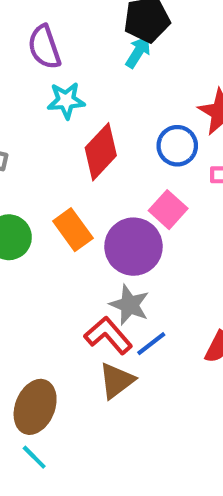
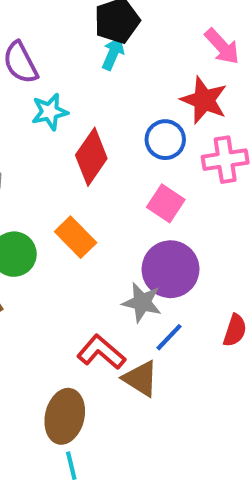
purple circle: (133, 247) -> (171, 269), moved
red L-shape: (108, 335) -> (101, 352), moved
brown triangle: (117, 381) -> (141, 379), turned -42
cyan line: (34, 457) -> (71, 466), turned 40

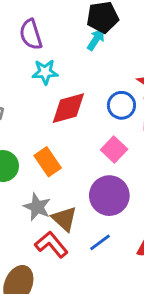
red diamond: (91, 157) -> (68, 108), turned 30
gray star: (142, 302) -> (37, 207), moved
brown triangle: (141, 379) -> (64, 219), moved

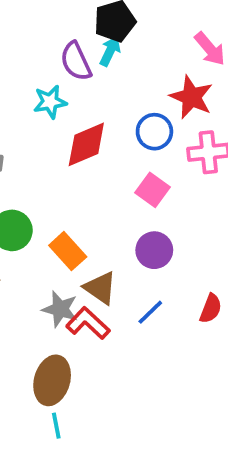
purple semicircle: (31, 34) -> (76, 61), moved
orange rectangle: (48, 162) -> (68, 251), moved
purple circle: (109, 196) -> (154, 250), size x0.7
gray star: (37, 207) -> (60, 309), moved

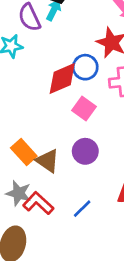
red diamond: (86, 144) -> (62, 78), moved
brown triangle: (100, 288) -> (48, 161), moved
blue line: (150, 312) -> (82, 209), moved

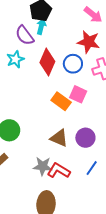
red diamond: (62, 78) -> (47, 62), moved, turned -32
purple circle: (85, 151) -> (85, 138), moved
orange rectangle: (24, 152) -> (61, 101), moved

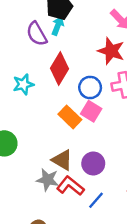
cyan star: (15, 59) -> (23, 84), moved
blue circle: (73, 64) -> (90, 87), moved
gray star: (43, 166) -> (48, 180), moved
red L-shape: (59, 171) -> (70, 186), moved

